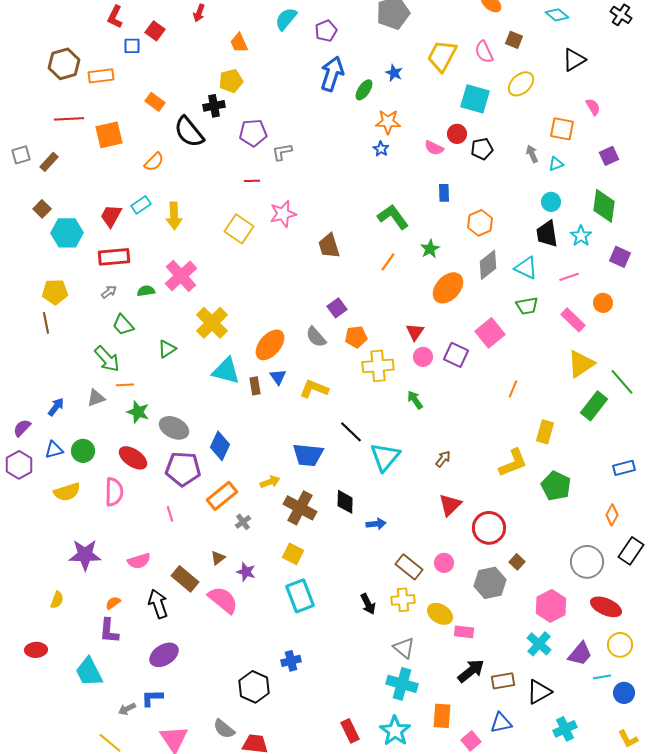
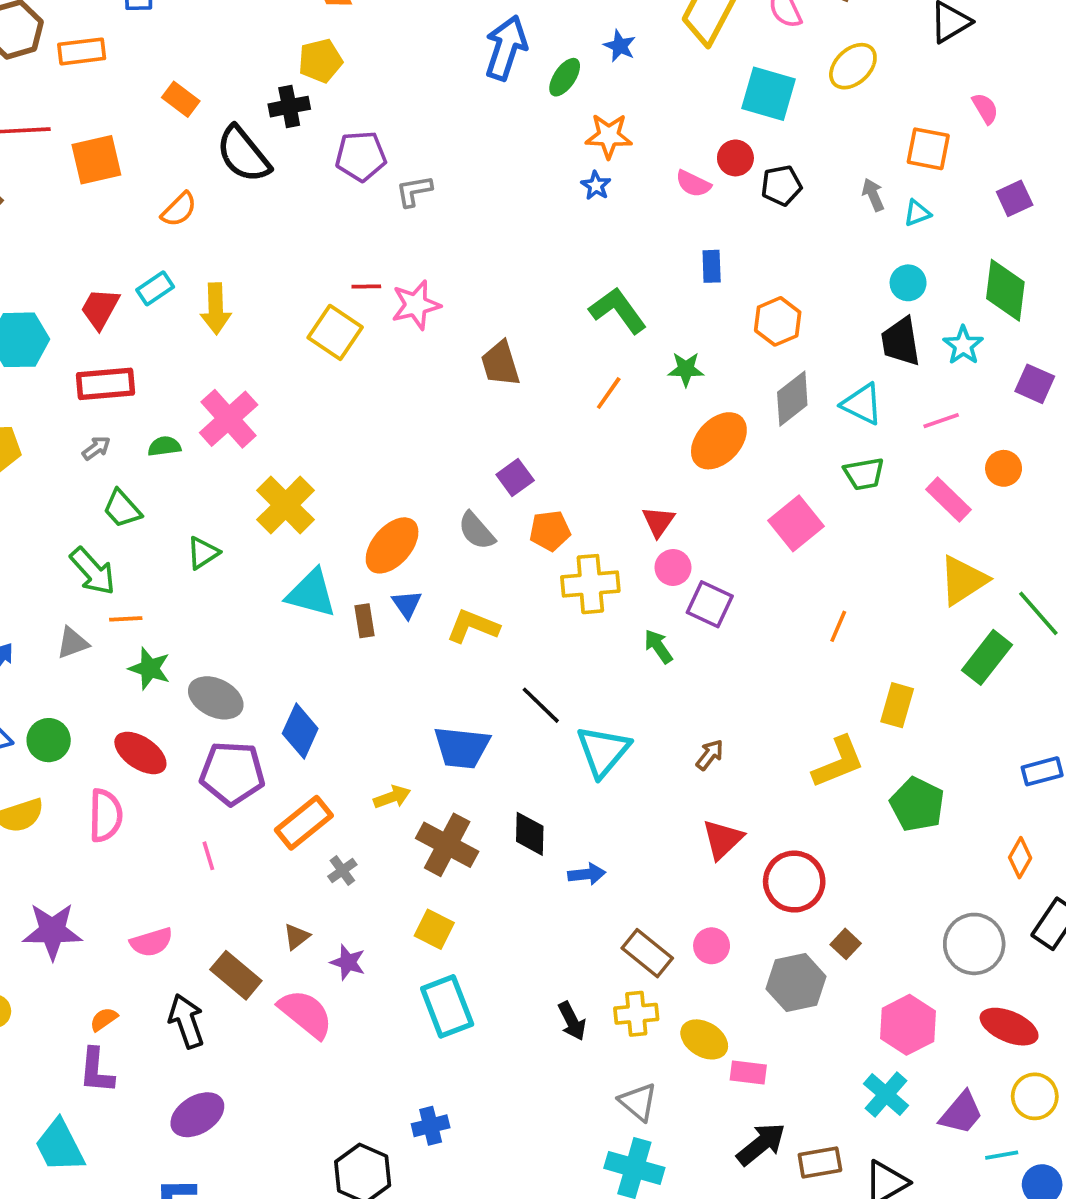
red line: (252, 181) -> (366, 287), moved
green star: (430, 249) -> (686, 369), turned 30
purple square: (456, 355) -> (710, 604), moved

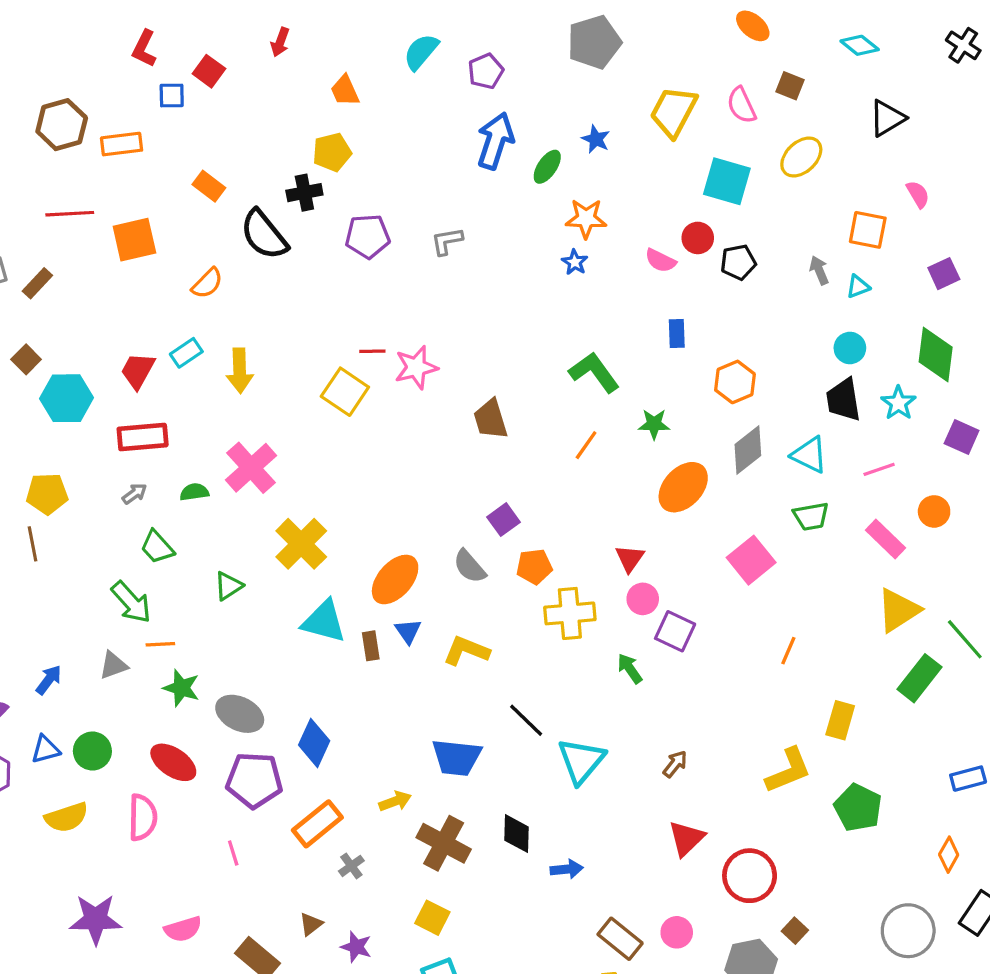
gray L-shape: (414, 191) -> (447, 241), moved

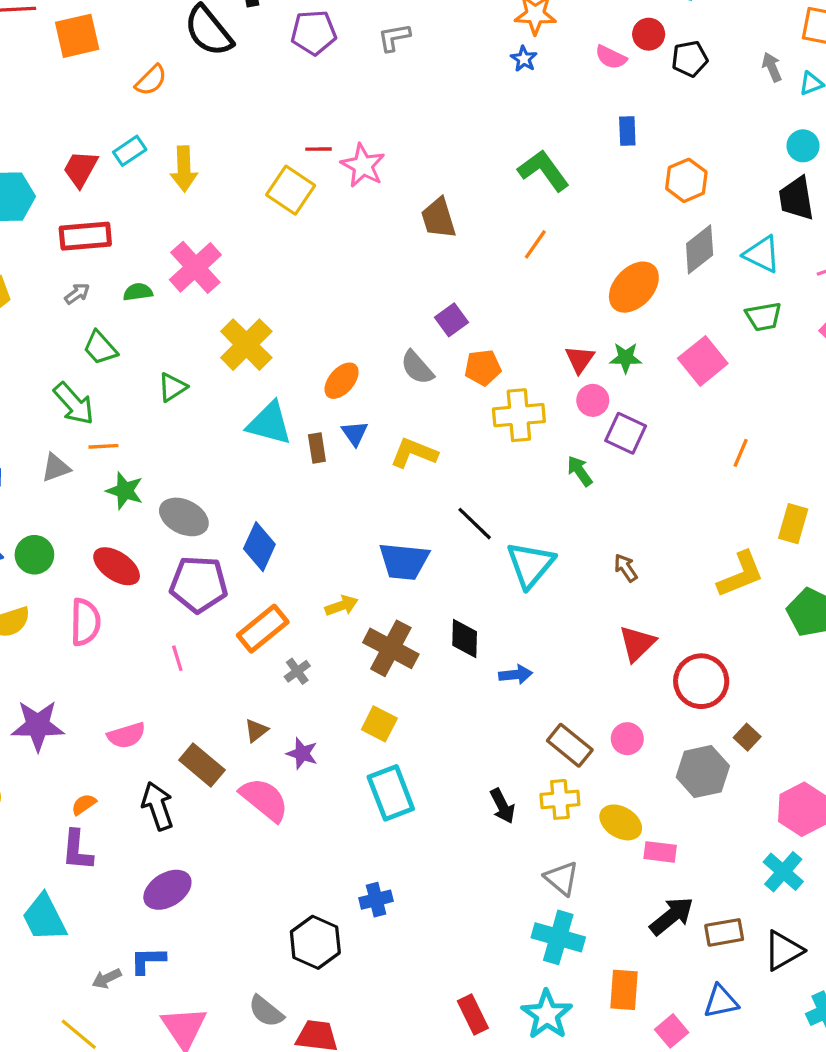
pink star: (416, 367) -> (363, 166), turned -30
green star: (654, 424) -> (626, 358), moved
orange ellipse: (395, 579) -> (342, 381), size x0.7
brown arrow: (675, 764) -> (626, 568), turned -72

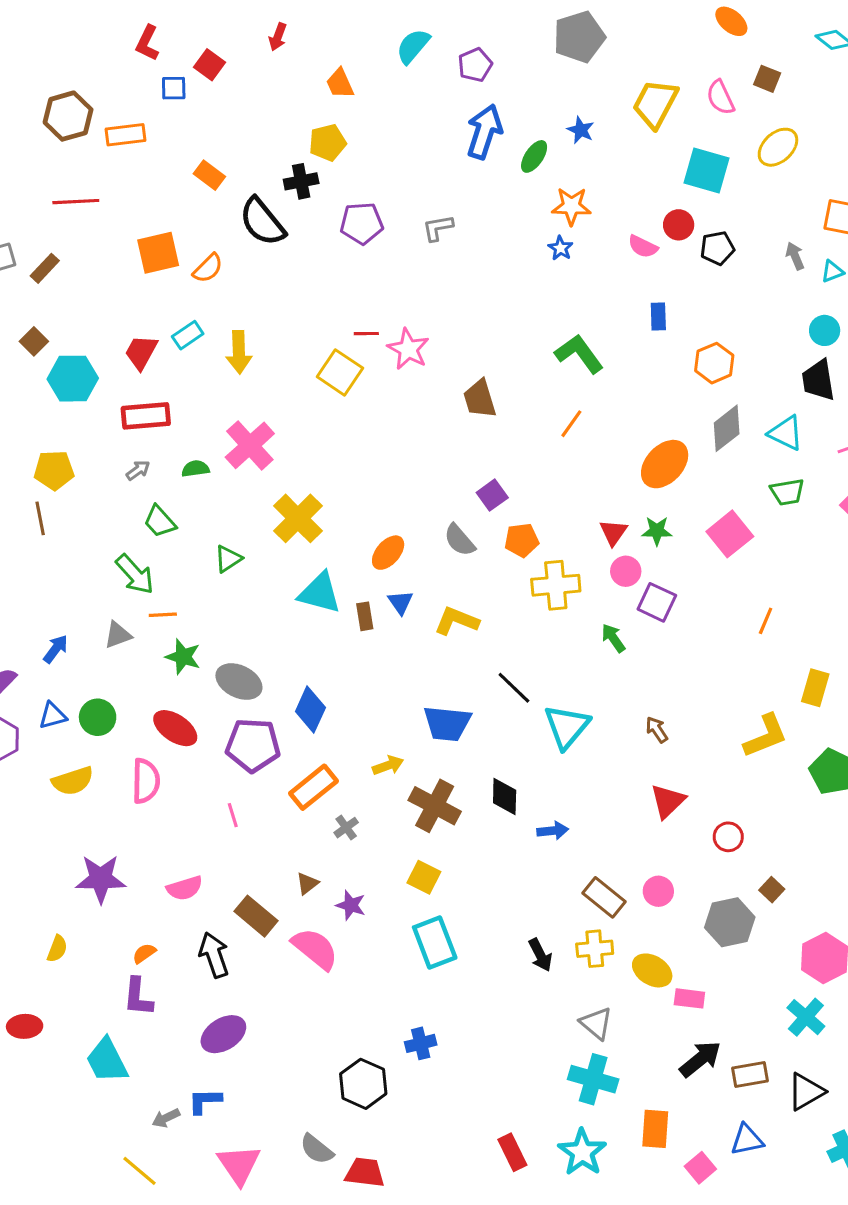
orange square: (77, 36) -> (158, 253), moved
red circle: (701, 681) -> (728, 837), size x0.6

